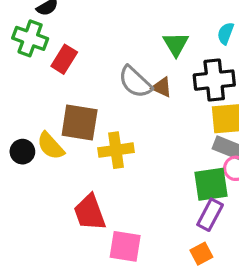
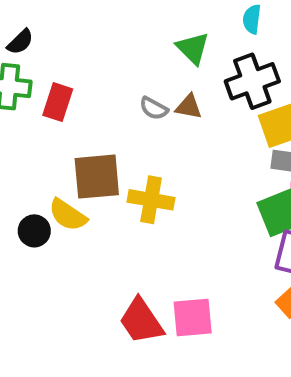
gray semicircle: (135, 82) -> (154, 108), size x0.6
yellow cross: (116, 150) -> (151, 200), turned 32
red trapezoid: (90, 212) -> (141, 321), moved

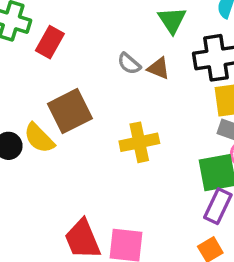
brown square: (97, 177) -> (70, 111), turned -33
yellow cross: (151, 200) -> (139, 142), moved, turned -33

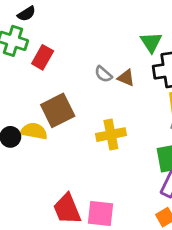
green triangle: (172, 20) -> (151, 42), moved
yellow semicircle: (39, 138) -> (34, 131), turned 145

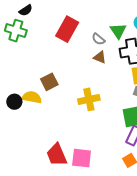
red rectangle: (43, 57) -> (67, 29), moved, size x1.4
gray semicircle: (103, 74) -> (98, 39), moved
brown square: (58, 110) -> (49, 82), size x0.7

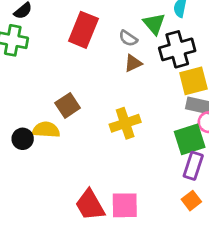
brown triangle: (100, 57) -> (133, 63), turned -40

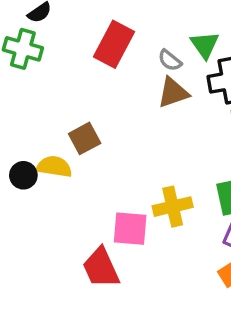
brown triangle: (133, 63) -> (173, 93), size x1.4
yellow cross: (125, 123) -> (173, 207), moved
pink square: (125, 205) -> (130, 229), moved

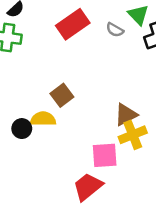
red rectangle: (114, 44) -> (73, 24), turned 36
brown triangle: (173, 93) -> (126, 115), moved
red trapezoid: (101, 268) -> (88, 187), turned 84

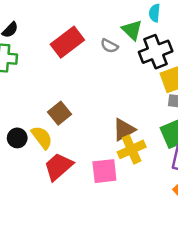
yellow semicircle: (43, 119) -> (42, 137), turned 55
black circle: (22, 129) -> (17, 138), moved
red trapezoid: (88, 187) -> (58, 166), moved

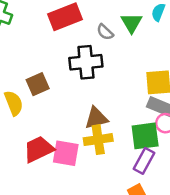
black cross: (156, 52) -> (86, 62), moved
red trapezoid: (58, 166) -> (39, 149), moved

